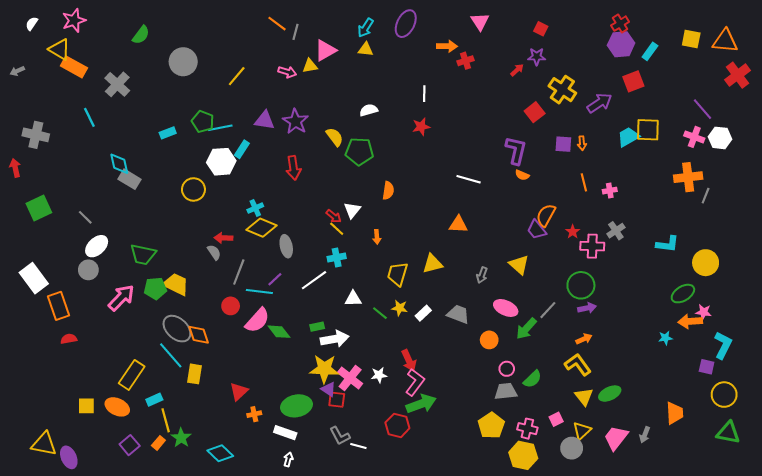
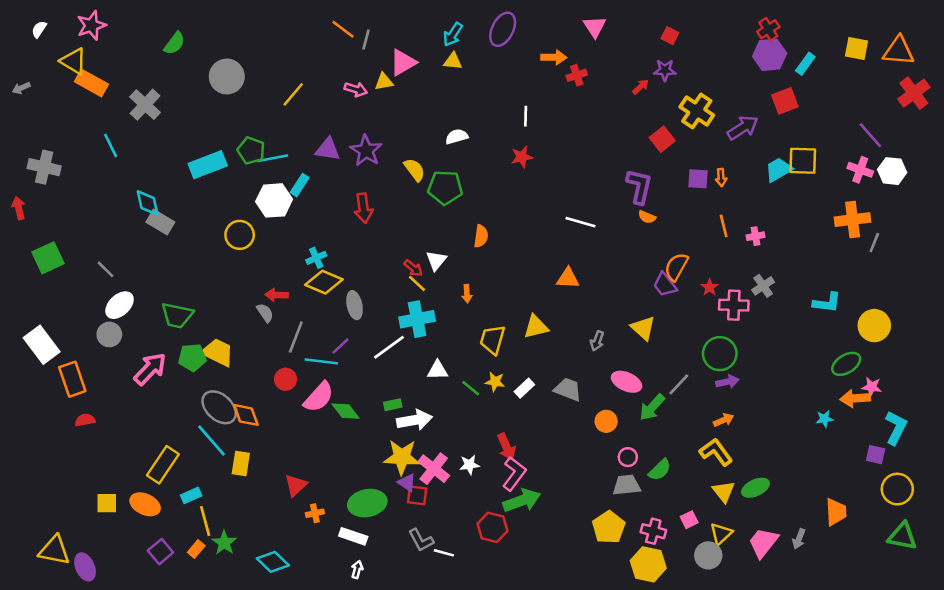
cyan rectangle: (168, 133) -> (208, 165), size x1.8
cyan cross: (337, 257) -> (417, 319), size x1.5

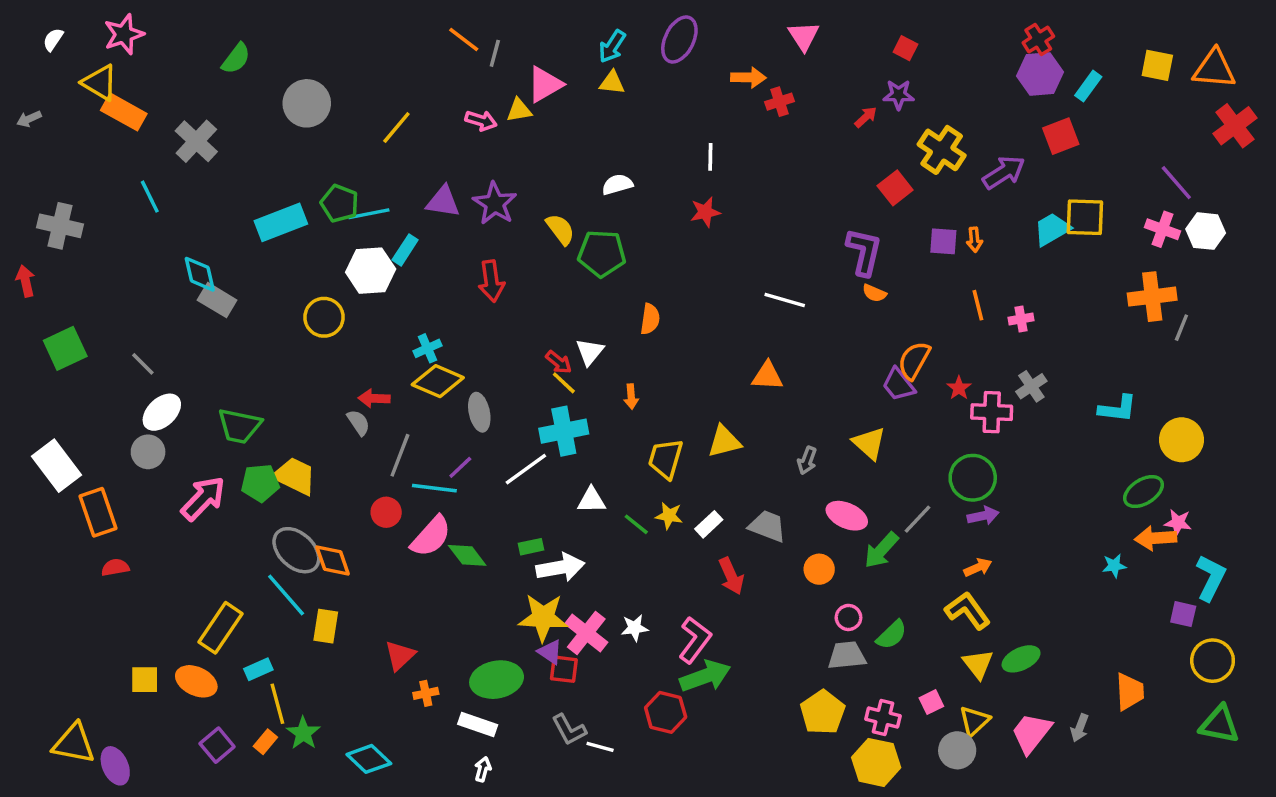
red arrow: (506, 447) -> (731, 576), moved

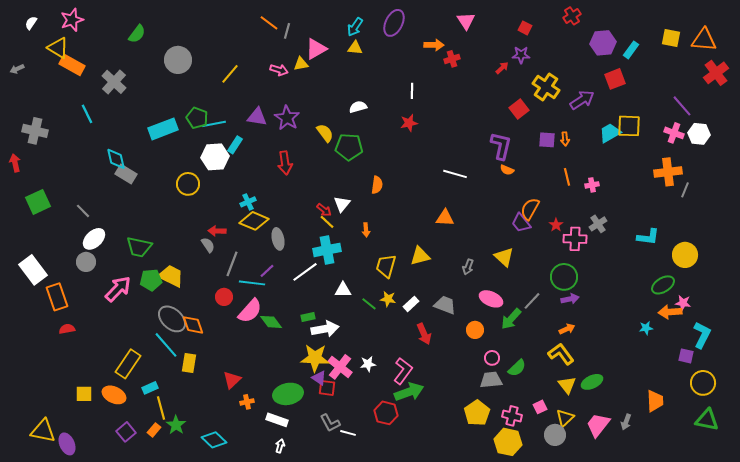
red cross: (1038, 39) -> (572, 16), moved

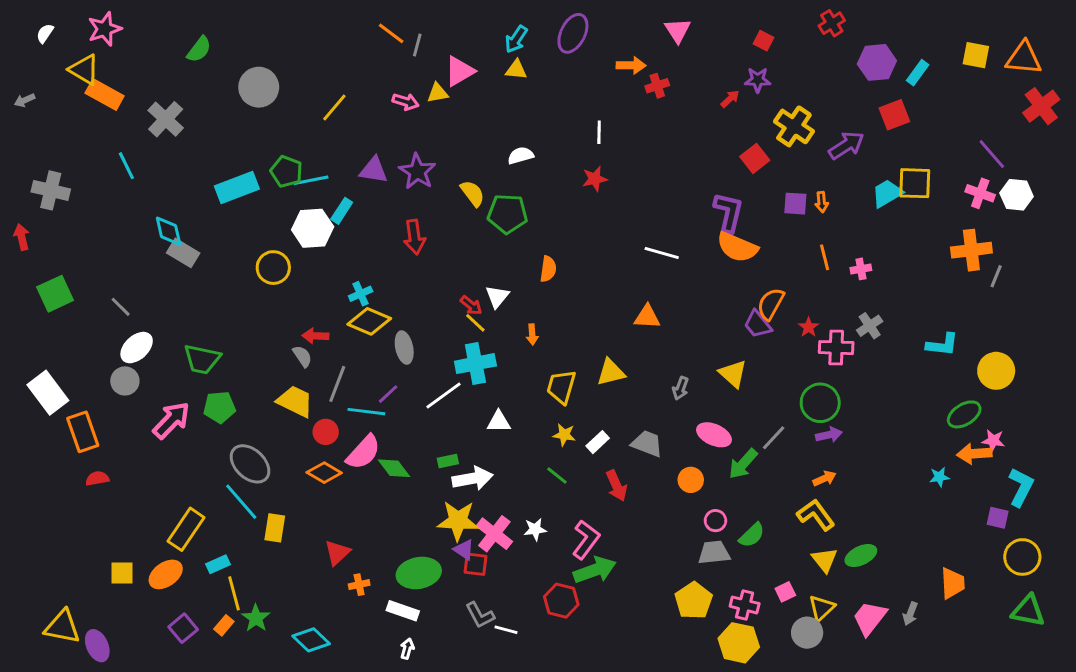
orange semicircle: (507, 170) -> (737, 247), size x2.0
yellow trapezoid: (171, 276) -> (295, 401), moved
green line: (369, 304) -> (557, 476), moved
orange diamond: (193, 325) -> (324, 473), moved, turned -40
orange ellipse: (114, 395) -> (166, 574), turned -60

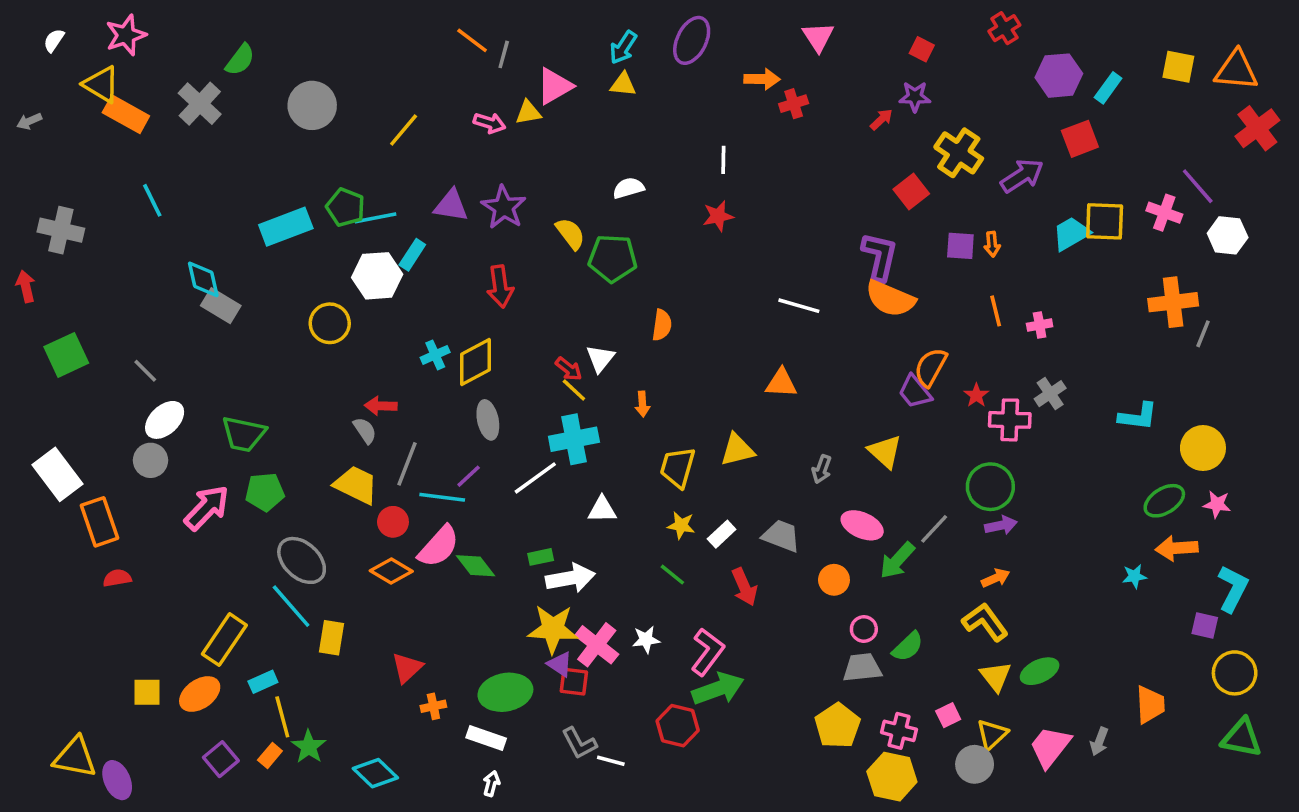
gray cross: (166, 119) -> (200, 104), moved
pink cross: (980, 193) -> (1164, 213), moved
yellow diamond: (369, 321) -> (476, 362), moved, turned -51
pink star: (993, 441) -> (1217, 504), moved

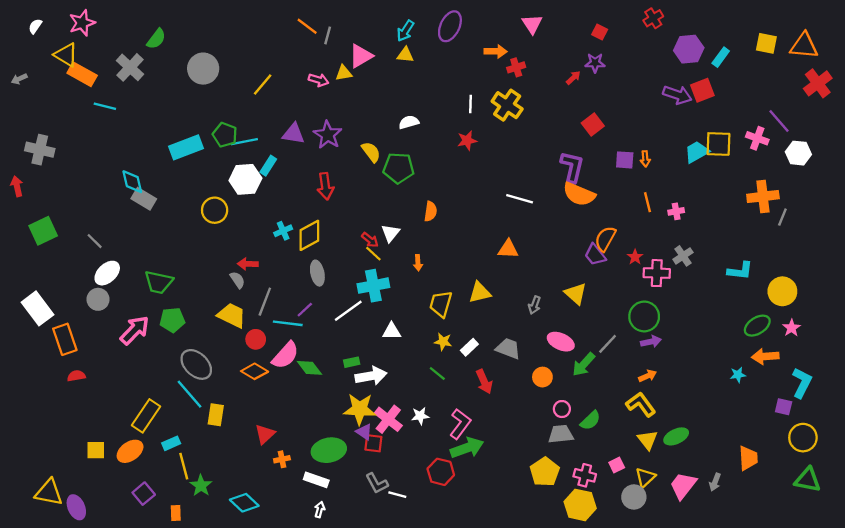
yellow cross: (959, 153) -> (507, 105), moved
purple arrow: (1022, 176) -> (677, 95), moved, turned 52
cyan line: (152, 200) -> (105, 106), moved, turned -50
pink star: (1217, 504) -> (792, 328), turned 30
orange rectangle: (270, 756) -> (176, 513), moved, turned -42

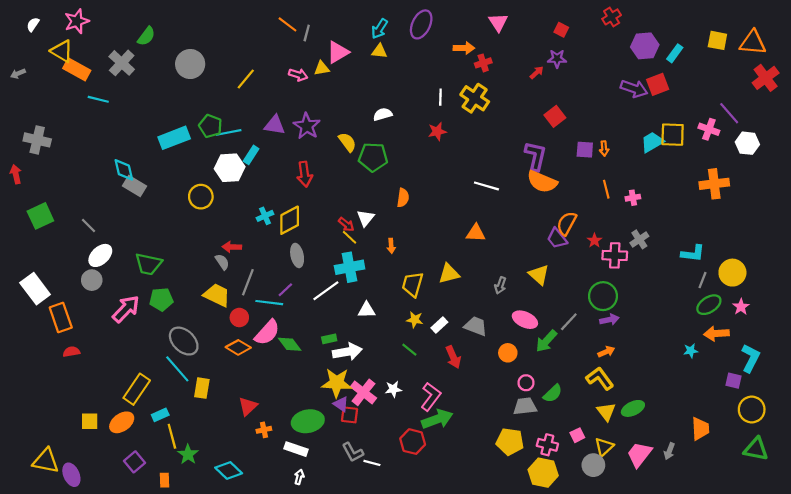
gray line: (782, 217) -> (702, 280), moved
yellow pentagon: (545, 472) -> (510, 442), turned -30

